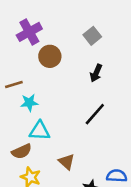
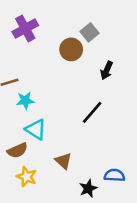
brown circle: (50, 56) -> (71, 49), moved
black arrow: (96, 73) -> (107, 70), moved
cyan triangle: (40, 131) -> (36, 129), turned 30

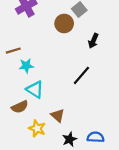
blue semicircle: (114, 175) -> (96, 137), moved
yellow star: (27, 177) -> (37, 128), moved
black star: (88, 188) -> (70, 139), moved

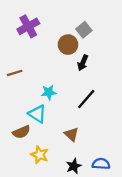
black arrow: (93, 41) -> (83, 63), moved
cyan star: (26, 66) -> (49, 92), moved
brown triangle: (58, 115) -> (71, 134), moved

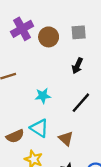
gray square: (84, 30) -> (79, 32), turned 35
brown circle: (68, 45) -> (49, 37), moved
cyan triangle: (37, 114) -> (39, 128), moved

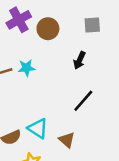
gray square: (79, 32) -> (92, 25), moved
cyan star: (43, 96) -> (26, 68), moved

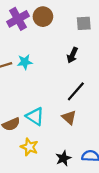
brown circle: (48, 29) -> (43, 17), moved
brown triangle: (67, 140) -> (69, 117), moved

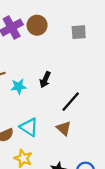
black arrow: (72, 55) -> (45, 80), moved
cyan star: (25, 62) -> (19, 87), moved

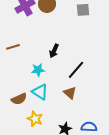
cyan star: (19, 87) -> (38, 70), moved

